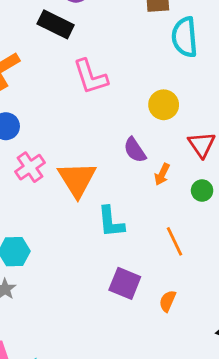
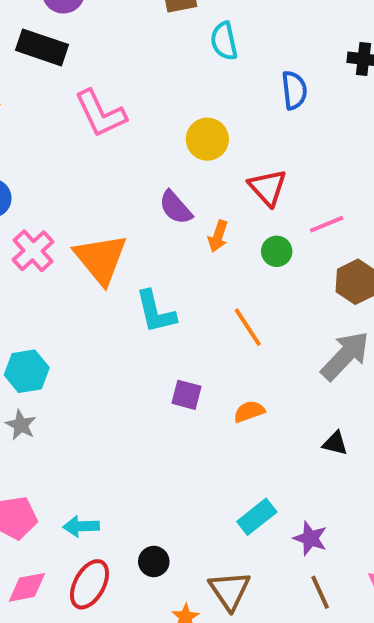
cyan semicircle: (185, 37) -> (224, 41), size x0.7
purple square: (125, 283) -> (186, 395), size x0.7
orange semicircle: (168, 301) -> (249, 411), turned 55

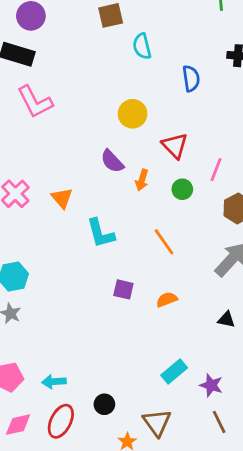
pink L-shape: (100, 114) -> (35, 102), moved
pink line: (327, 224) -> (216, 170), turned -45
orange triangle: (101, 259) -> (62, 198), size x0.6

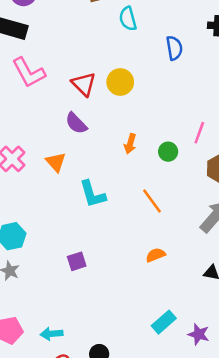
red triangle: (175, 146) -> (84, 84), moved
purple semicircle: (112, 161) -> (76, 123), moved
purple square: (123, 289) -> (77, 261), moved, turned -30

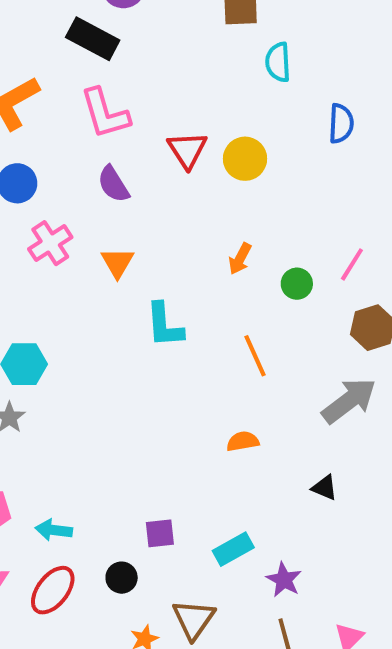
purple semicircle: (76, 123) -> (113, 184), moved
purple square: (77, 261) -> (160, 533), moved

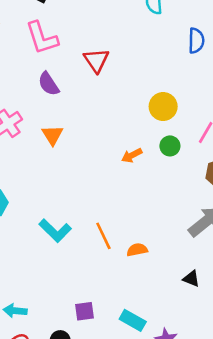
yellow circle: (245, 159) -> (163, 107), moved
orange arrow: (240, 259) -> (132, 155), moved, turned 36
cyan L-shape: (164, 325) -> (55, 231), moved, turned -40
orange line: (255, 356) -> (103, 236), moved
cyan rectangle: (233, 549) -> (133, 320), turned 60

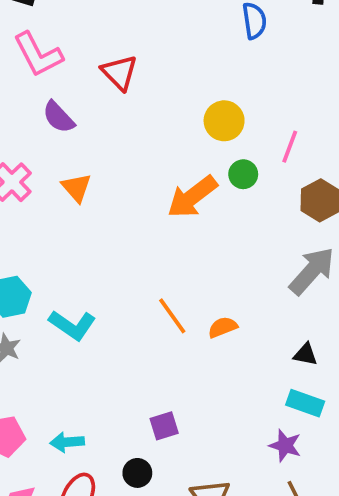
orange arrow: (132, 155) -> (192, 197), size x1.8
cyan L-shape: (55, 231) -> (72, 325), moved
cyan rectangle: (133, 320) -> (305, 403), moved

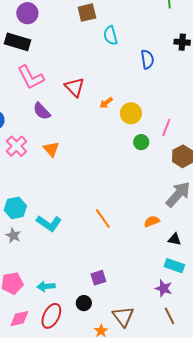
orange arrow: (192, 197) -> (106, 103), moved, size x0.5
orange semicircle: (223, 327) -> (152, 221), moved

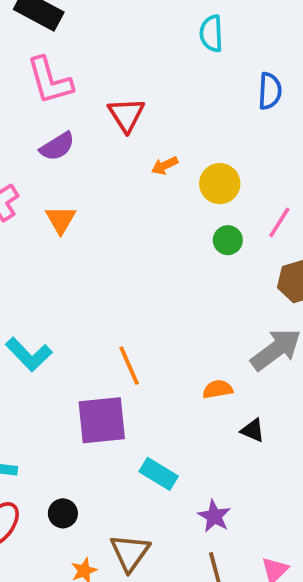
orange arrow: (106, 103) -> (165, 166), moved
purple semicircle: (42, 111) -> (57, 146), turned -90
cyan rectangle: (174, 266) -> (159, 474), moved
purple square: (98, 278) -> (102, 420), moved, size x1.8

